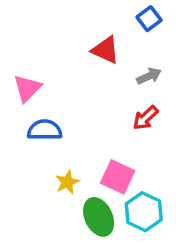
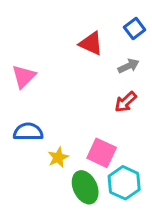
blue square: (149, 19) -> (135, 28), moved
blue semicircle: (45, 130) -> (28, 132), moved

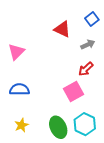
pink square: (102, 153) -> (74, 92), moved, turned 36
yellow star: (58, 157) -> (21, 125), moved

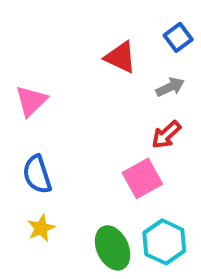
blue semicircle: (19, 89) -> (37, 174), turned -108
yellow star: (21, 125) -> (41, 228), moved

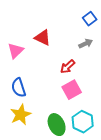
red triangle: (121, 57) -> (43, 38), moved
red arrow: (166, 135) -> (68, 67), moved
yellow star: (41, 228) -> (21, 115), size x1.5

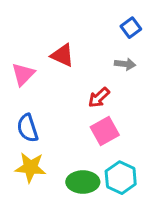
gray arrow: (86, 44) -> (125, 64), turned 32
yellow star: (21, 115) -> (30, 167), turned 30
green ellipse: (57, 125) -> (83, 182), turned -65

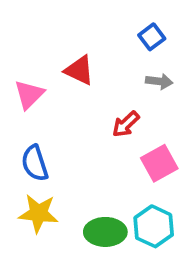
blue square: (131, 28) -> (152, 37), moved
pink square: (105, 131) -> (159, 163), moved

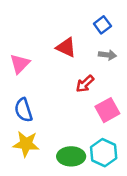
red triangle: (79, 70) -> (66, 47), moved

